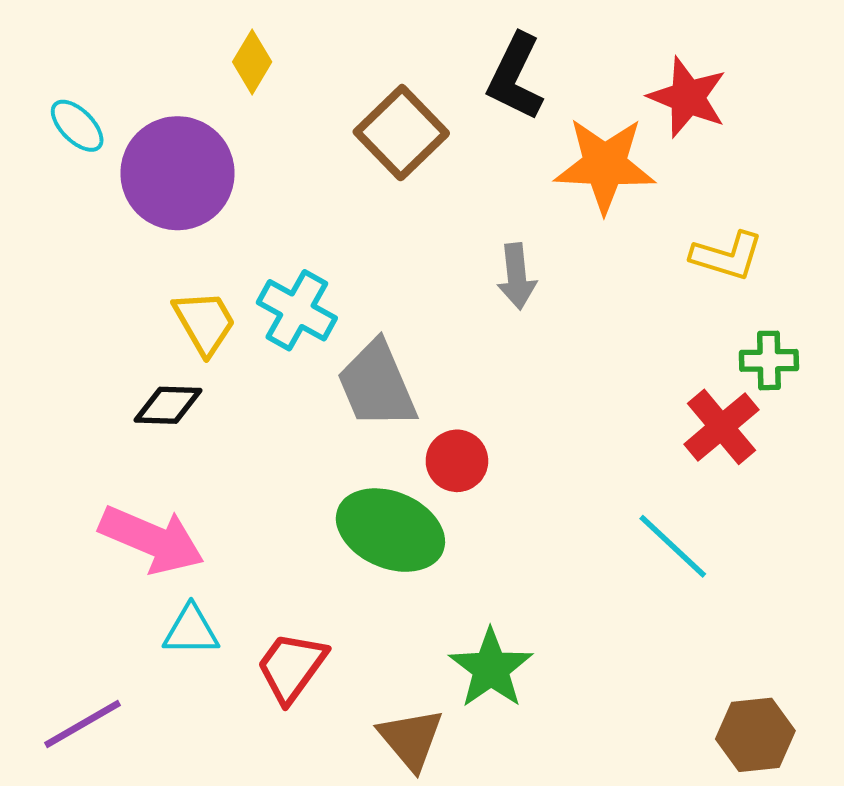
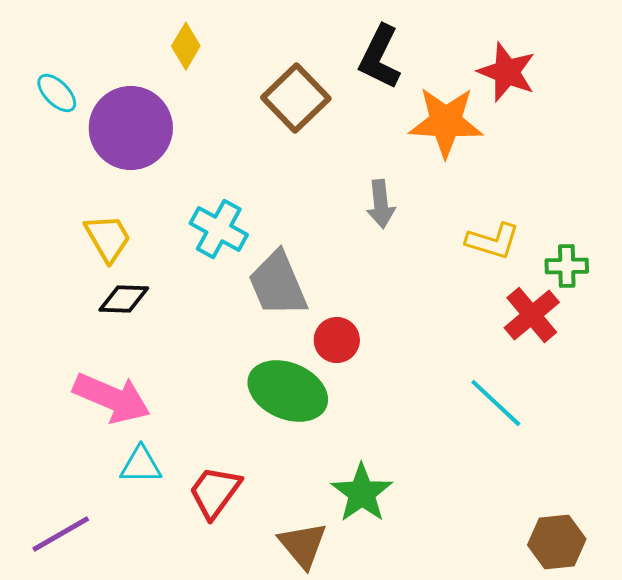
yellow L-shape: (727, 256) -> (493, 241), moved
yellow trapezoid: (205, 322) -> (108, 238), moved

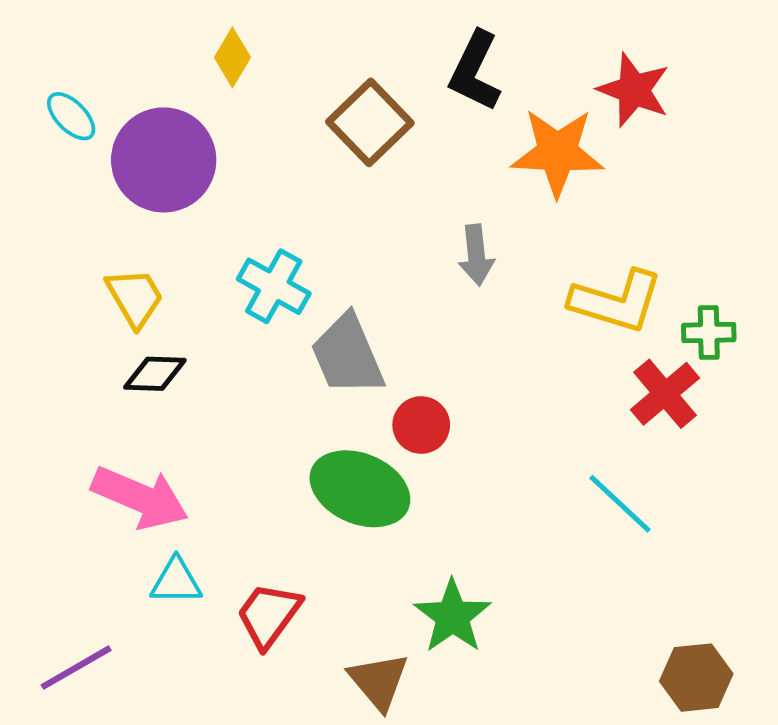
yellow L-shape: (493, 241) -> (616, 301), size x1.4

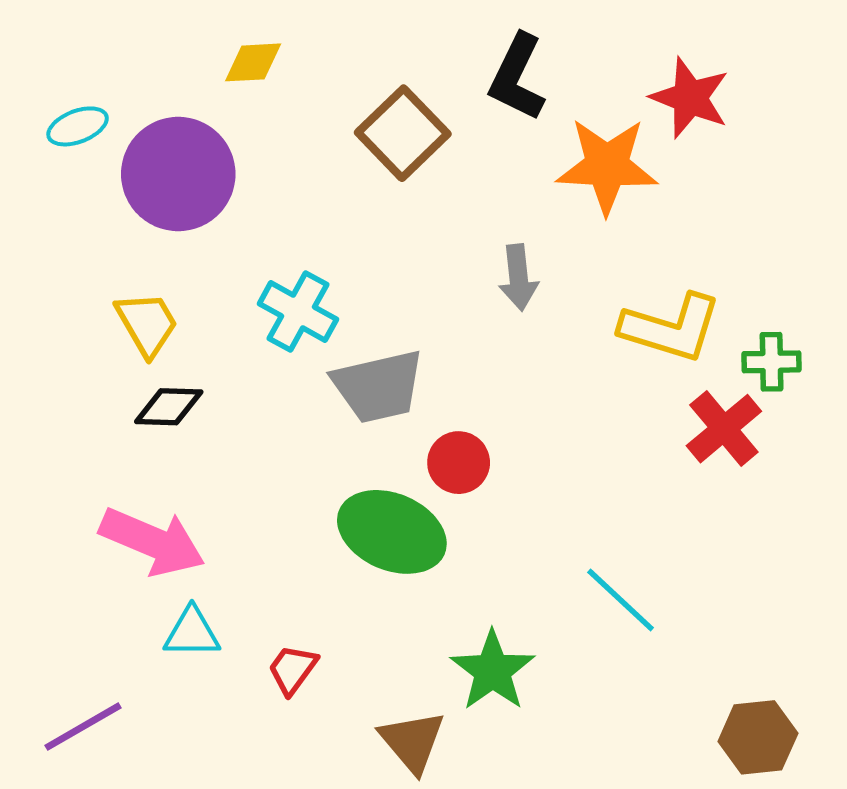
yellow diamond: (232, 57) -> (253, 62), turned 56
cyan ellipse: (71, 116) -> (78, 126), turned -66
gray trapezoid: (347, 355) -> (378, 386), turned -80
cyan line: (620, 504) -> (621, 600), moved
red trapezoid: (269, 615) -> (293, 669), size x0.7

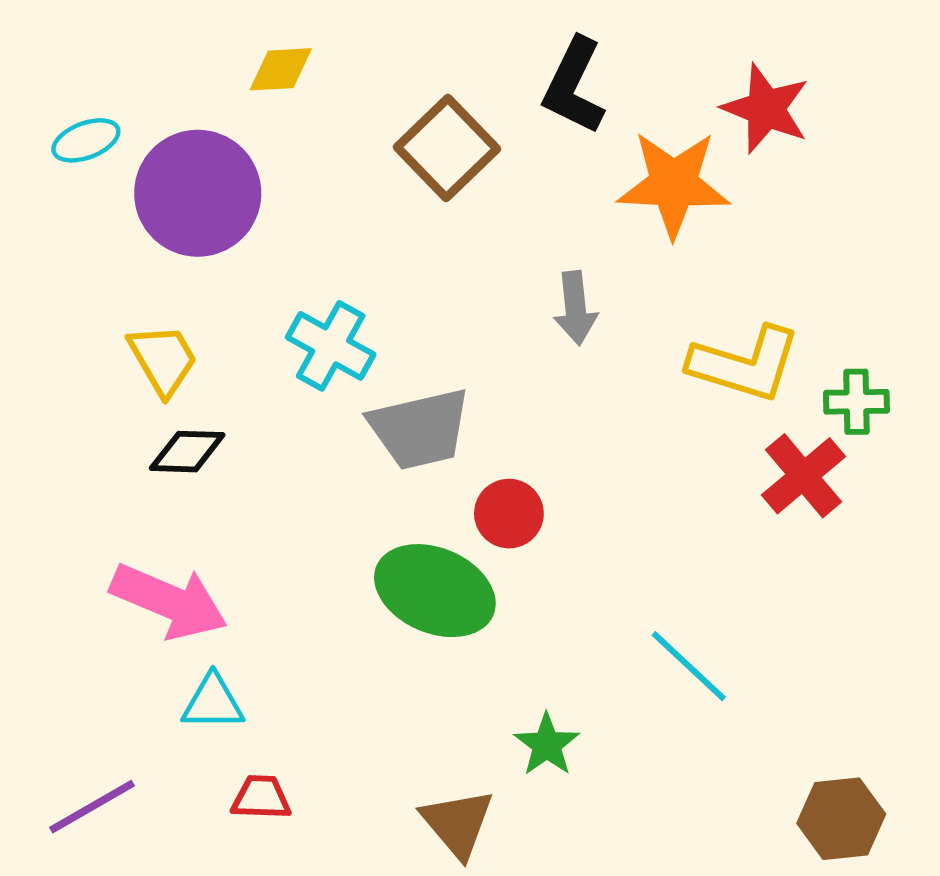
red trapezoid: (293, 669) -> (261, 798), moved, turned 56
green star: (493, 671) -> (547, 745), size x0.7

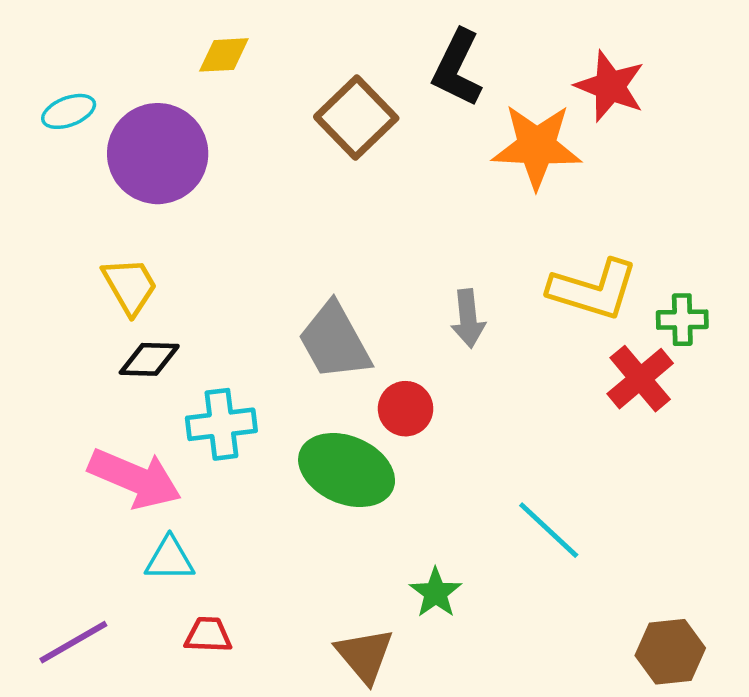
gray arrow: (575, 308) -> (468, 318), moved
cyan cross: (331, 346) -> (221, 424), moved, turned -36
gray trapezoid: (420, 429) -> (335, 341), turned 74

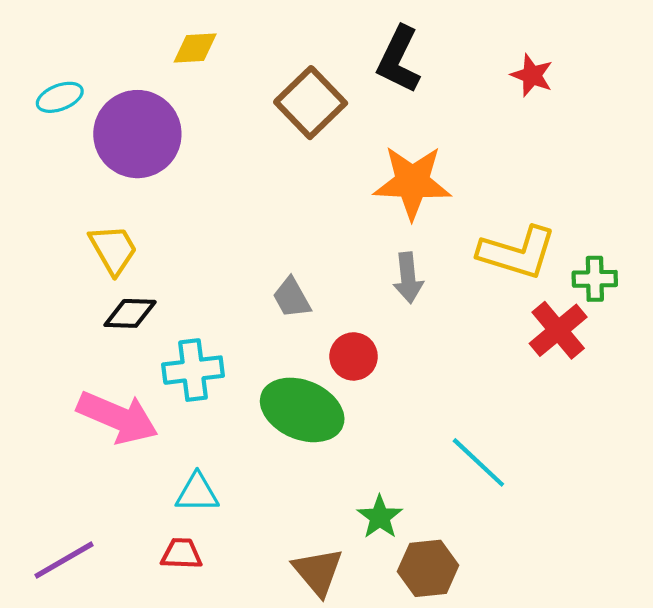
red star: (610, 86) -> (532, 75), size x0.7
orange star: (537, 146) -> (412, 182), moved
gray trapezoid: (335, 341) -> (292, 298), size x0.6
cyan triangle: (170, 559) -> (197, 493), moved
brown hexagon: (670, 652) -> (428, 568), moved

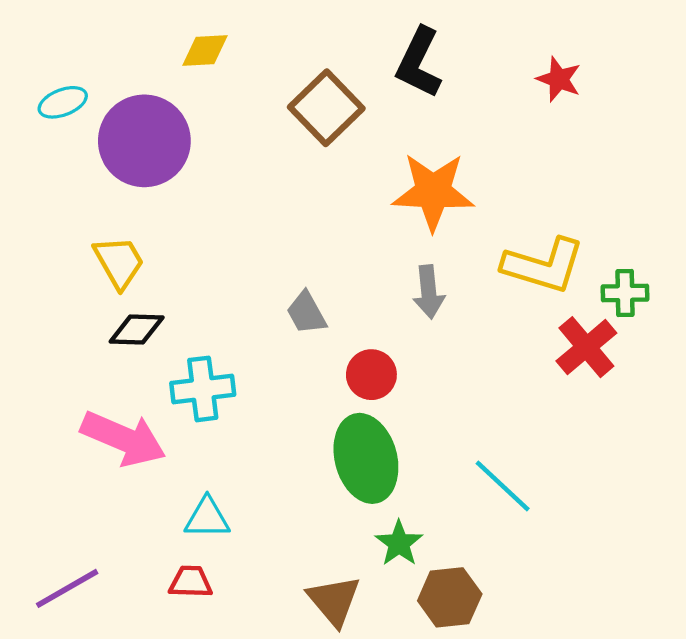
green ellipse: (302, 410) -> (366, 458), moved, turned 52

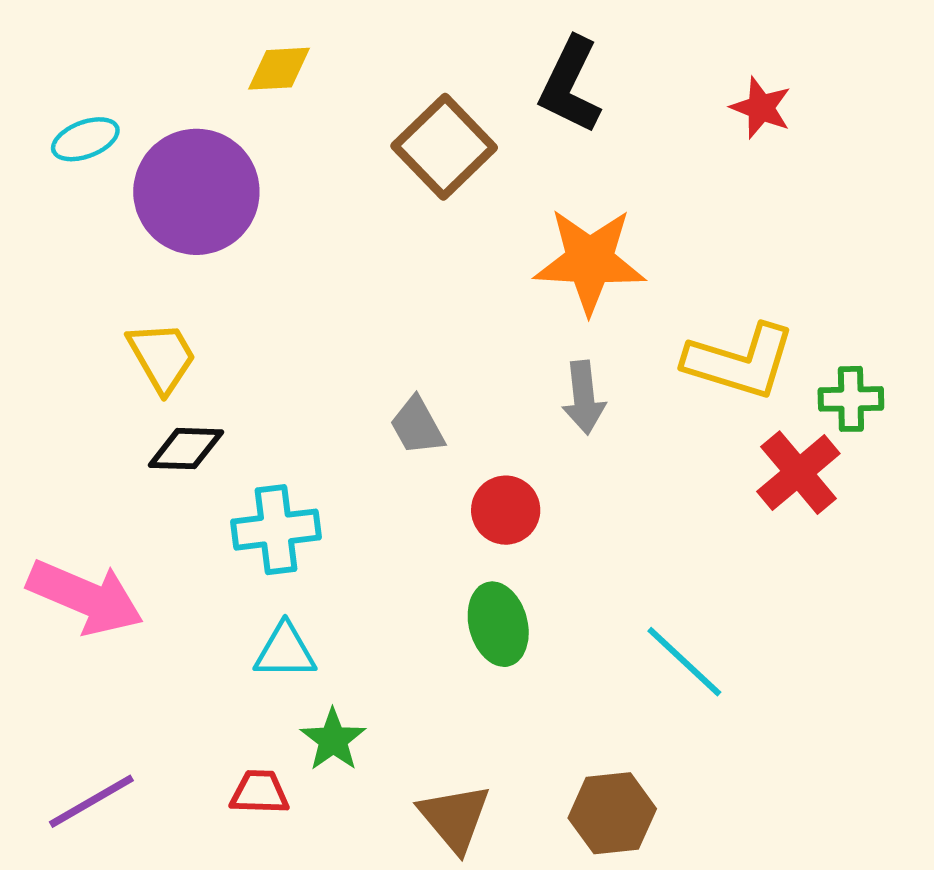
pink arrow: (123, 439) -> (85, 597), moved
green ellipse: (366, 458) -> (498, 624), size x0.7
cyan triangle: (207, 518) -> (285, 651), moved
green star: (399, 543) -> (333, 740), moved

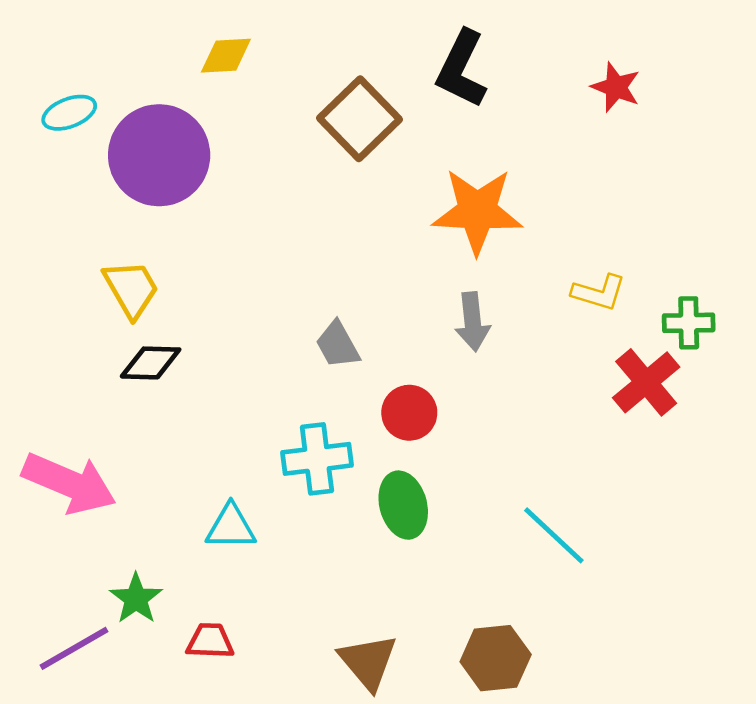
yellow L-shape: (740, 361) -> (599, 292), size x0.6
cyan cross: (276, 530) -> (317, 459), moved
green star: (333, 740) -> (136, 599), moved

